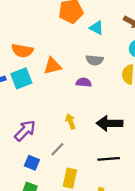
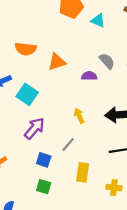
gray semicircle: (95, 60) -> (107, 61), moved, turned -133
cyan square: (21, 78) -> (27, 94), moved, turned -30

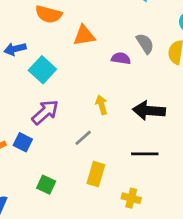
blue square: (44, 160) -> (23, 142), moved

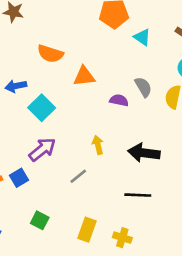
blue square: (23, 142) -> (19, 178), turned 30
yellow rectangle: (96, 174) -> (87, 230), moved

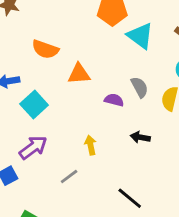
cyan triangle: (142, 37) -> (140, 36), size x1.5
black arrow: (144, 153) -> (140, 137), moved, size x0.6
black line: (138, 195) -> (130, 198), turned 35

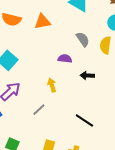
orange triangle: (79, 74) -> (42, 22), moved
purple semicircle: (114, 100) -> (65, 59), moved

